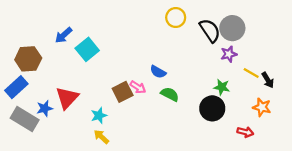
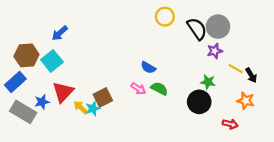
cyan square: (87, 49) -> (52, 61), moved
pink arrow: (138, 87) -> (138, 89), moved
brown square: (123, 92) -> (103, 97), moved
yellow arrow: (101, 137) -> (81, 107), moved

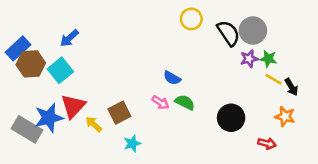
blue rectangle: (15, 82) -> (18, 48), moved
green star: (208, 82) -> (268, 59), moved
blue star: (42, 102) -> (49, 118), size x1.6
cyan star: (93, 108) -> (132, 143), moved

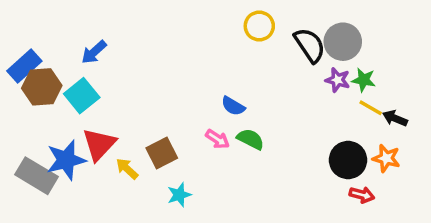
purple star: (249, 59) -> (338, 80), turned 30
black arrow: (291, 87) -> (395, 118), turned 144
black circle: (231, 118) -> (348, 160), moved

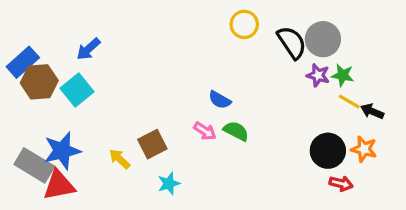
red triangle: (99, 144) -> (59, 185), moved, turned 36

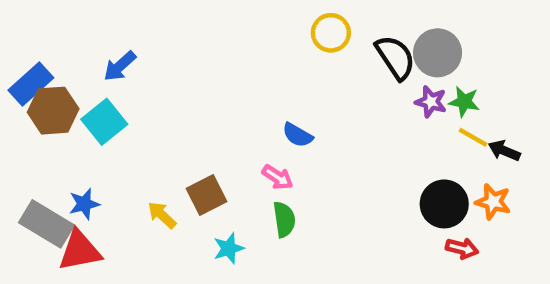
green semicircle: (236, 131) -> (284, 219), moved, turned 55
blue star: (62, 151) -> (84, 204), size x0.6

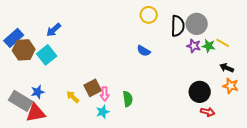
black semicircle: (395, 57) -> (178, 26), turned 35
blue semicircle: (298, 135) -> (144, 51), moved
yellow line: (473, 137) -> (223, 43), moved
pink arrow: (278, 177) -> (105, 94), moved, turned 56
orange star: (493, 202) -> (231, 86), moved

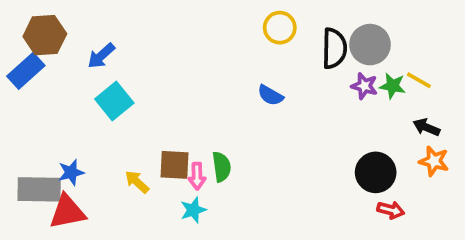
brown hexagon: (24, 50) -> (45, 35), moved
cyan square: (47, 55) -> (114, 101), moved
brown square: (93, 88) -> (174, 165), turned 30
green semicircle: (128, 99) -> (221, 167), moved
gray rectangle: (21, 101) -> (39, 189), turned -30

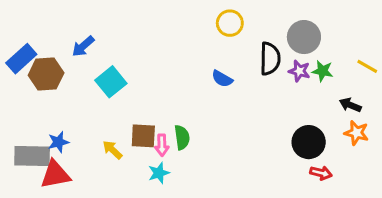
brown hexagon: (45, 35) -> (46, 74), moved
black semicircle: (334, 48) -> (270, 59), moved
yellow line: (419, 80) -> (367, 66), moved
cyan square: (114, 101) -> (111, 82), moved

